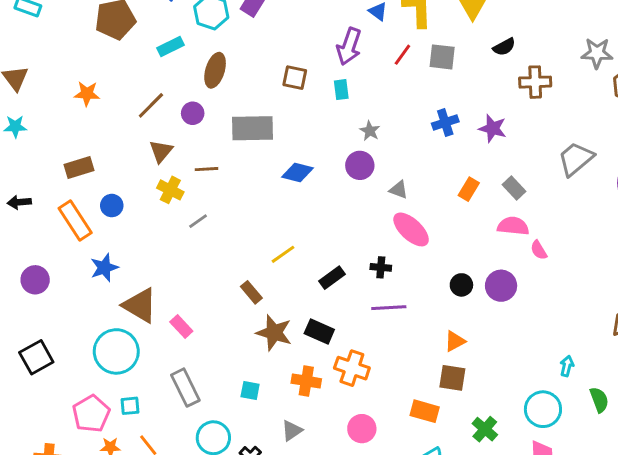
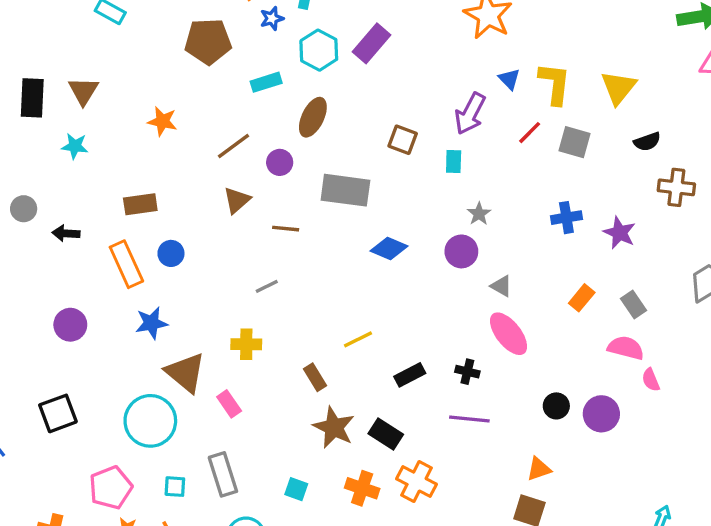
yellow cross: (170, 190) -> (246, 344), moved, turned -35
cyan square: (130, 406) -> (175, 487), moved

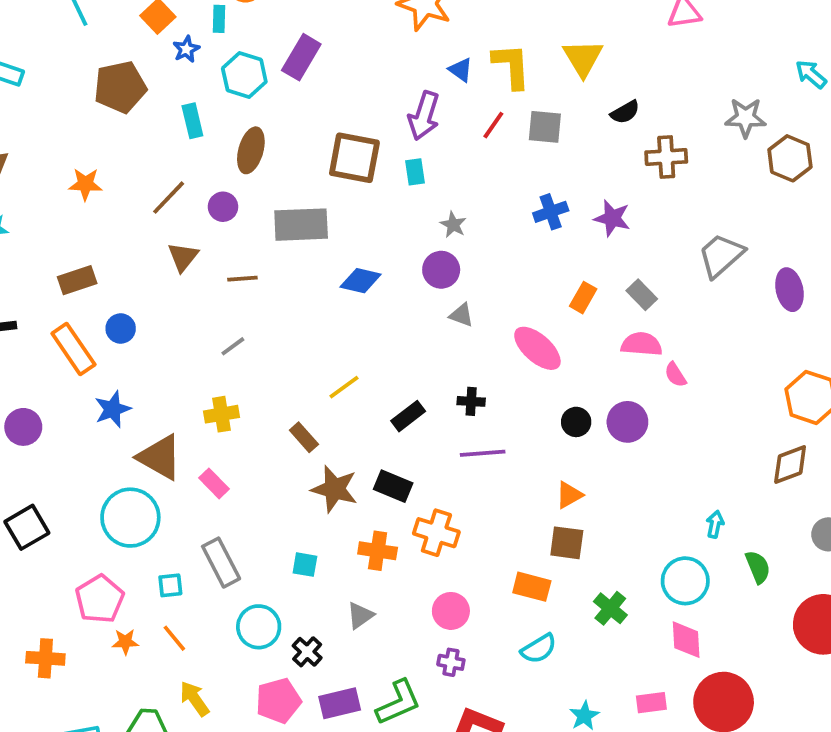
cyan rectangle: (266, 82) -> (192, 121), turned -76
brown square: (403, 140) -> (354, 158), size x1.6
gray triangle: (501, 286) -> (461, 315), moved
pink ellipse: (509, 334) -> (537, 348), moved

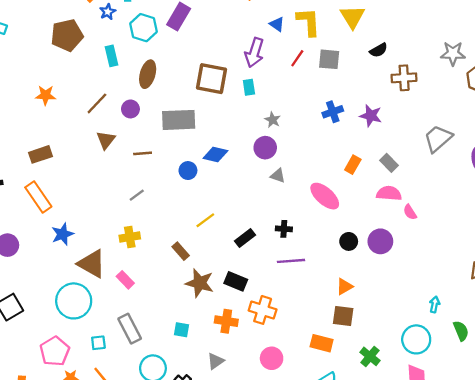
blue circle: (121, 329) -> (188, 171), moved

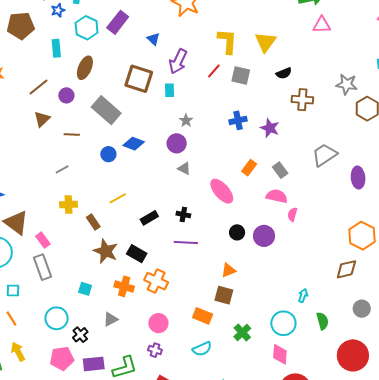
blue triangle: (277, 24) -> (153, 39), moved
gray rectangle: (179, 120) -> (106, 110), turned 36
pink semicircle: (410, 212) -> (292, 214), turned 40
yellow cross: (130, 237) -> (69, 204), moved
gray rectangle: (130, 329) -> (42, 267), moved

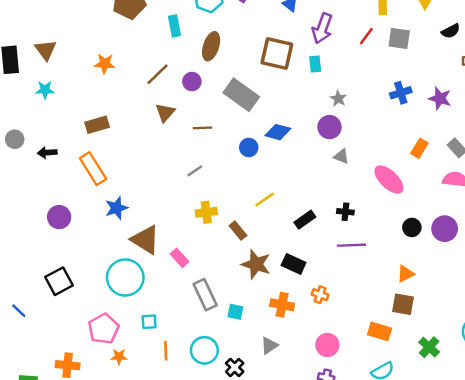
gray rectangle: (42, 267) -> (205, 295), moved
orange cross: (156, 281) -> (320, 295), size x0.6
orange line: (12, 319) -> (166, 351), moved, turned 35

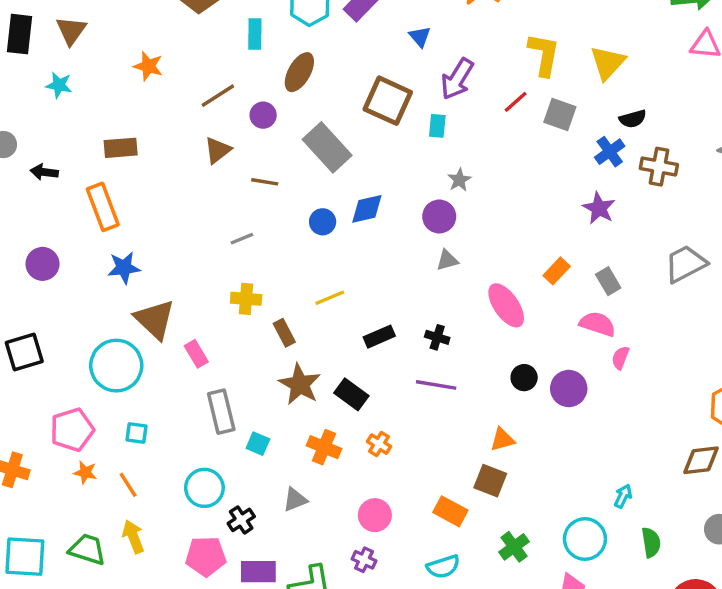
blue cross: (401, 93) -> (610, 152), moved, turned -30
blue diamond: (278, 132) -> (367, 209), turned -40
gray triangle: (341, 156) -> (447, 260), turned -49
orange line: (166, 351) -> (128, 485), moved, turned -42

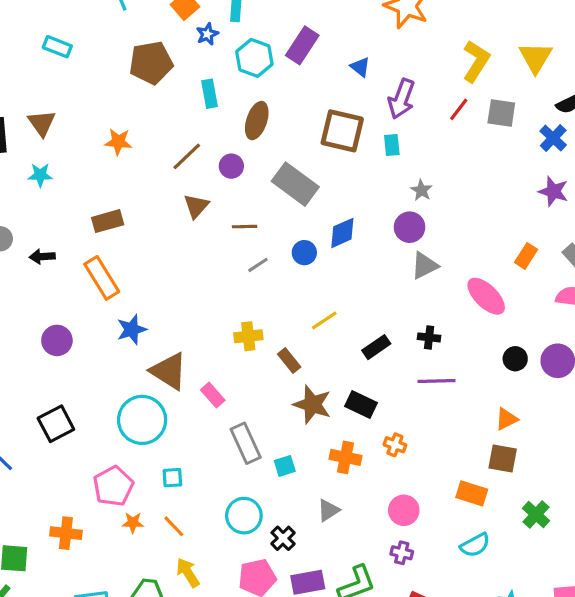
yellow L-shape: (544, 54) -> (476, 61), turned 33
gray line: (242, 239) -> (258, 265), moved
gray triangle: (447, 260) -> (425, 265), size x1.4
cyan square: (258, 444) -> (285, 466), turned -30

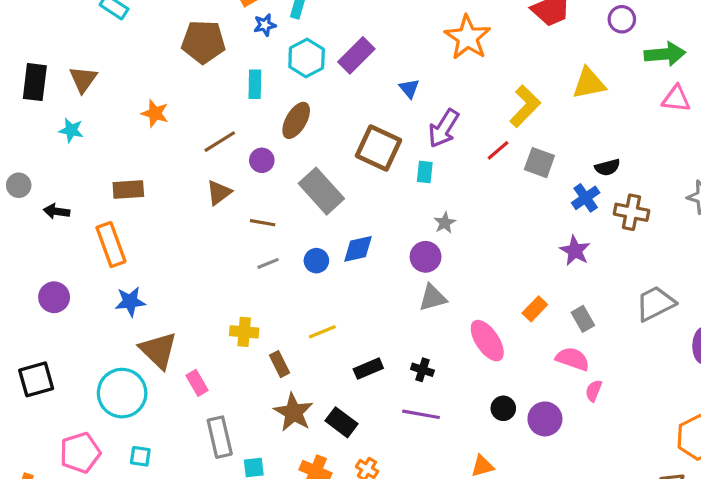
yellow triangle: (536, 57) -> (589, 83), moved, turned 36

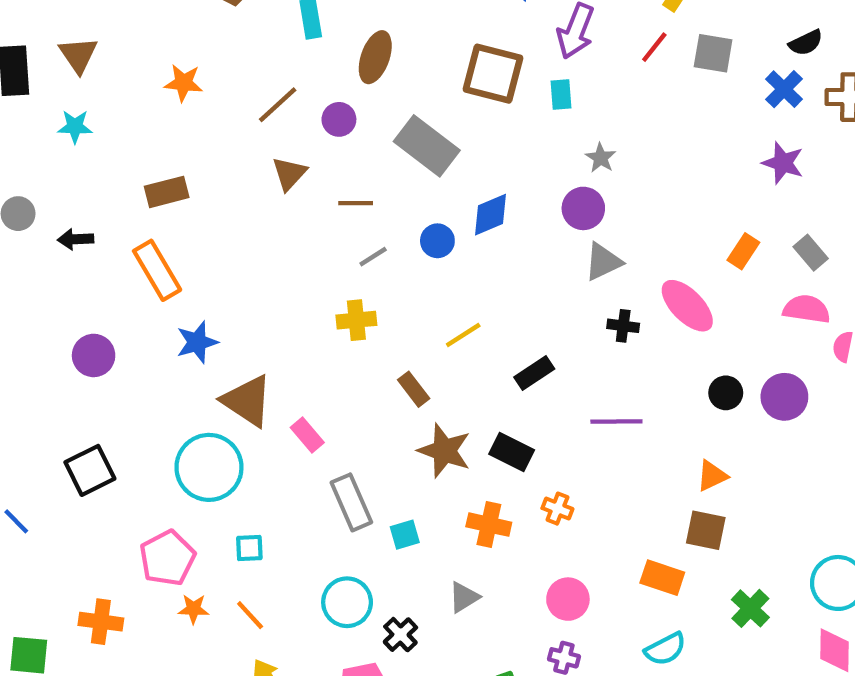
yellow cross: (244, 332) -> (356, 320), moved
black cross: (422, 370) -> (623, 326), moved

